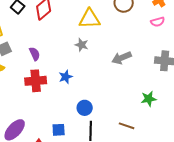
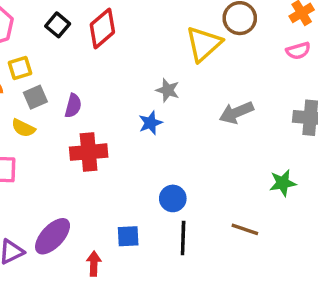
yellow triangle: (90, 19) -> (204, 44), moved, turned -40
purple semicircle: (35, 54) -> (73, 106), moved, turned 40
blue star: (66, 77) -> (150, 123), moved

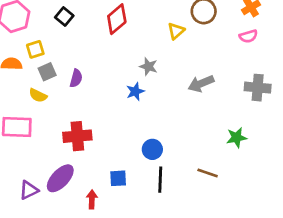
red diamond: (102, 28) -> (117, 19), moved
yellow triangle: (204, 44) -> (176, 31), size x0.6
red cross: (89, 152) -> (77, 136), moved

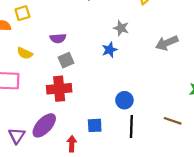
gray square: (47, 72) -> (66, 60), moved
purple semicircle: (76, 78) -> (58, 38), turned 70
purple triangle: (29, 190) -> (17, 136), turned -30

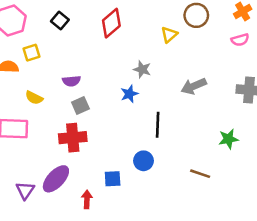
blue circle: (124, 100) -> (143, 161), moved
black line: (131, 127) -> (158, 125), moved

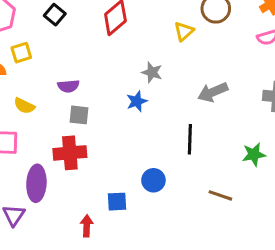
gray square: (80, 105) -> (79, 115), turned 30
black line: (158, 125) -> (190, 139), moved
purple ellipse: (56, 179) -> (36, 183), moved, turned -40

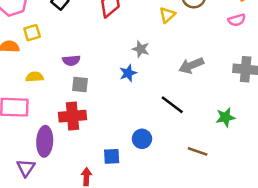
yellow semicircle: (24, 106) -> (35, 77), turned 150
black line: (190, 139) -> (172, 105), turned -55

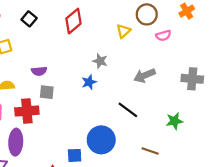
pink semicircle: (237, 20) -> (163, 36), moved
red cross: (72, 116) -> (27, 111), moved
blue circle: (142, 139) -> (101, 140), size x1.6

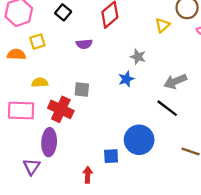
purple semicircle: (39, 71) -> (84, 44), moved
gray arrow: (145, 75) -> (175, 81), moved
red cross: (27, 111) -> (61, 109), turned 30

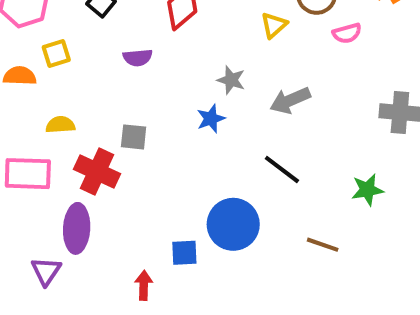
gray arrow: (175, 81) -> (290, 100), moved

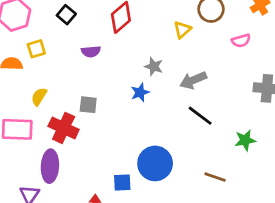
pink semicircle: (347, 33) -> (241, 41), moved
yellow semicircle: (60, 125) -> (39, 97), turned -54
black line: (282, 169) -> (200, 116), moved

